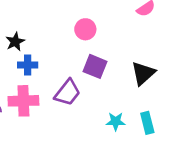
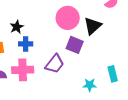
pink circle: (85, 29) -> (68, 18), size x1.5
black triangle: (143, 73) -> (93, 26), moved
cyan rectangle: (147, 123) -> (113, 74), moved

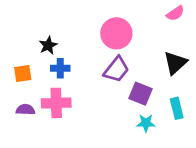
black triangle: (93, 26) -> (175, 63), moved
purple square: (75, 45) -> (141, 94), moved
purple trapezoid: (55, 64) -> (116, 70), moved

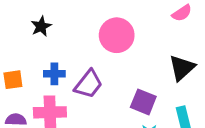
black star: (48, 45) -> (41, 26), moved
purple trapezoid: (116, 70) -> (88, 84), moved

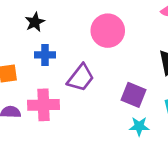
blue cross: (54, 74) -> (45, 55), moved

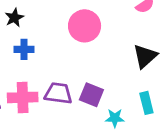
purple trapezoid: (81, 78) -> (58, 93), moved, turned -120
purple square: (133, 95) -> (91, 95), moved

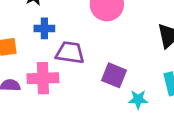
purple trapezoid: (58, 93) -> (70, 53), moved

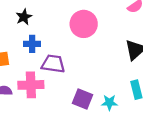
purple square: (114, 75) -> (82, 99), moved

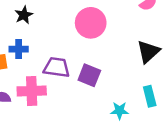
blue cross: (32, 44) -> (19, 49), moved
purple square: (82, 99) -> (89, 75), moved

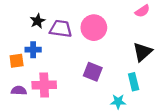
purple trapezoid: (57, 67) -> (61, 29), moved
cyan rectangle: (150, 96) -> (134, 82), moved

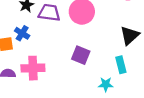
blue cross: (33, 50) -> (22, 33), turned 32

